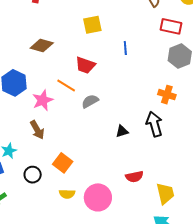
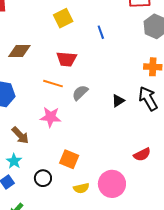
pink star: (43, 100) -> (51, 117), moved, turned -30
brown arrow: (37, 130) -> (20, 135), moved
black triangle: (122, 131) -> (118, 101), moved

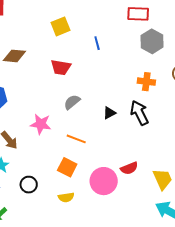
orange line: (53, 84) -> (76, 139), moved
orange square: (69, 159) -> (67, 167), moved
pink circle: (112, 184) -> (104, 181), moved

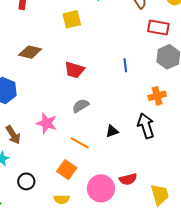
yellow square: (60, 26) -> (72, 19), moved
blue line: (97, 43) -> (125, 65), moved
orange cross: (146, 82) -> (157, 96), turned -30
black triangle: (109, 113) -> (112, 131), moved

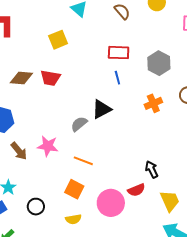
red rectangle: (158, 28) -> (119, 53), moved
red trapezoid: (74, 70) -> (50, 78), moved
black arrow: (146, 126) -> (152, 169), moved, size x0.7
black triangle: (112, 131) -> (102, 109), moved, size x1.5
brown arrow: (13, 135) -> (19, 151), moved

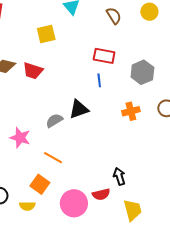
yellow semicircle: (73, 219) -> (27, 206), moved

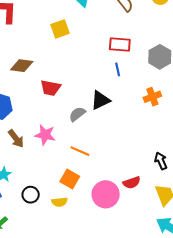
red trapezoid: (33, 71) -> (50, 88), moved
black arrow: (119, 176) -> (161, 161), moved

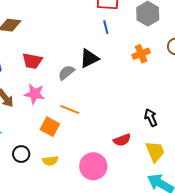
red trapezoid: (50, 88) -> (32, 61), moved
orange square: (70, 179) -> (50, 127), moved
pink circle: (106, 194) -> (93, 166), moved

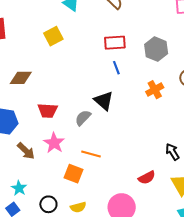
black triangle: (89, 58) -> (104, 101), turned -45
pink star: (35, 94) -> (54, 143), turned 30

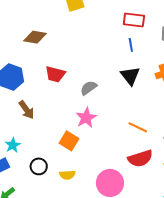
black triangle: (104, 101) -> (130, 76), moved
pink star: (54, 143) -> (86, 118), moved
orange line: (91, 154) -> (138, 127), moved
red semicircle: (147, 178) -> (140, 158), size x1.4

